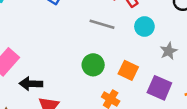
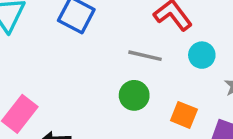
green circle: (93, 65) -> (134, 95), moved

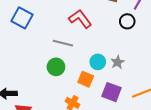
cyan circle: (202, 55) -> (98, 62), moved

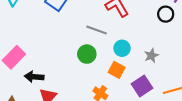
cyan circle: (98, 62) -> (122, 48), moved
purple square: (111, 92) -> (142, 86), turned 30

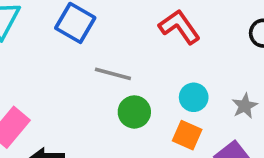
gray line: (97, 30) -> (113, 74), moved

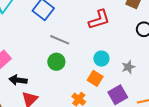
red L-shape: (179, 27) -> (99, 19), turned 100
green circle: (134, 112) -> (56, 62), moved

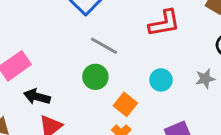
gray star: (128, 67) -> (205, 79), moved
orange square: (95, 78) -> (125, 104), moved

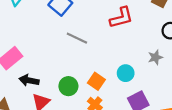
green circle: (95, 77) -> (68, 86), moved
cyan circle: (161, 80) -> (126, 73), moved

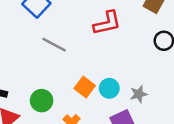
gray star: (155, 57) -> (139, 94), moved
orange square: (96, 81) -> (85, 87), moved

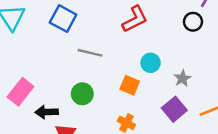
cyan circle: (109, 88) -> (151, 63), moved
green circle: (42, 101) -> (82, 94), moved

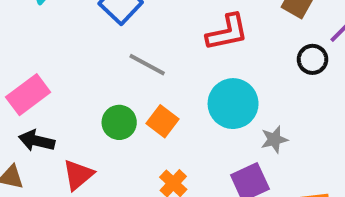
cyan circle: (151, 63) -> (233, 104), size x1.6
orange square: (130, 85) -> (162, 121), moved
black arrow: (47, 112) -> (37, 141), moved

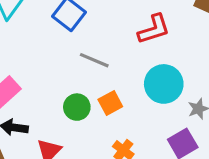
orange square: (162, 121) -> (110, 103), turned 30

